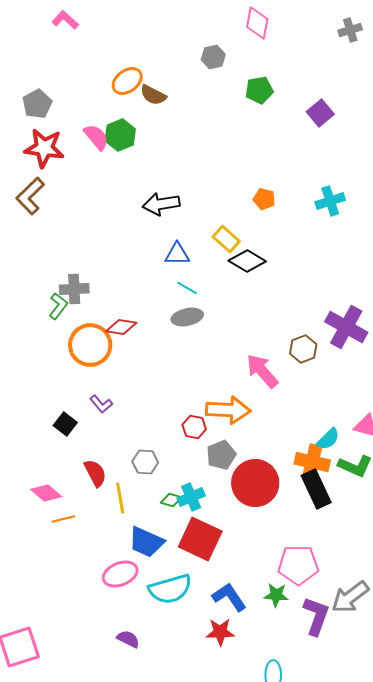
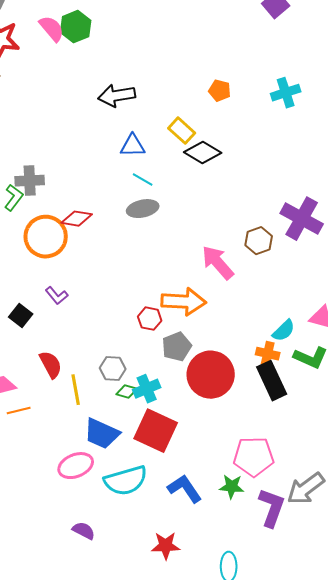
gray hexagon: (145, 462) -> (113, 369), moved
orange cross: (312, 462) -> (268, 354), size x0.7
red star: (220, 632) -> (166, 546), moved

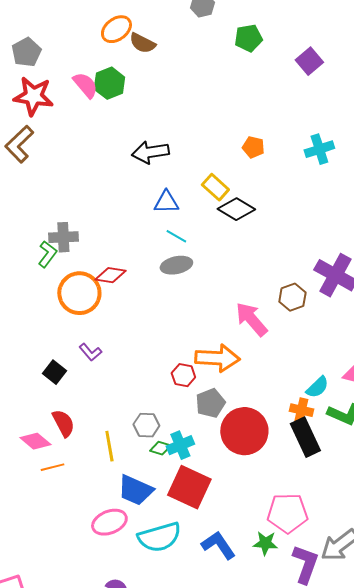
red semicircle: (51, 365) -> (63, 423), moved

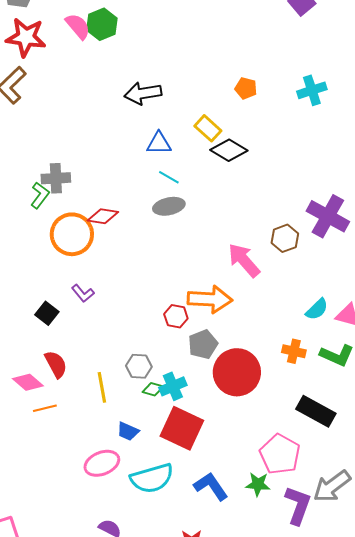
cyan semicircle: (317, 387) -> (317, 309), moved
black rectangle: (305, 437) -> (316, 411), moved, turned -36
blue trapezoid: (135, 490) -> (128, 431), size x0.6
pink pentagon: (287, 513) -> (280, 454), turned 30

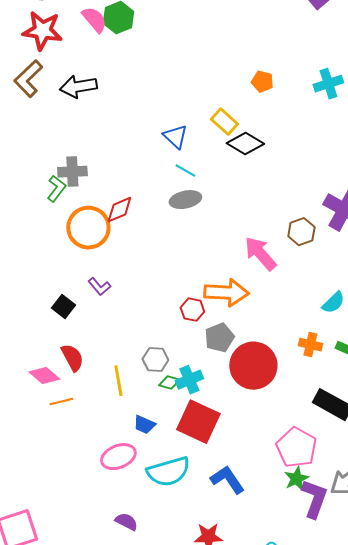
black arrow: (143, 93) -> (78, 87), moved
blue triangle: (159, 143) -> (175, 137), turned 44
red diamond: (103, 216) -> (119, 210), turned -32
green star: (258, 484) -> (296, 479), moved, turned -30

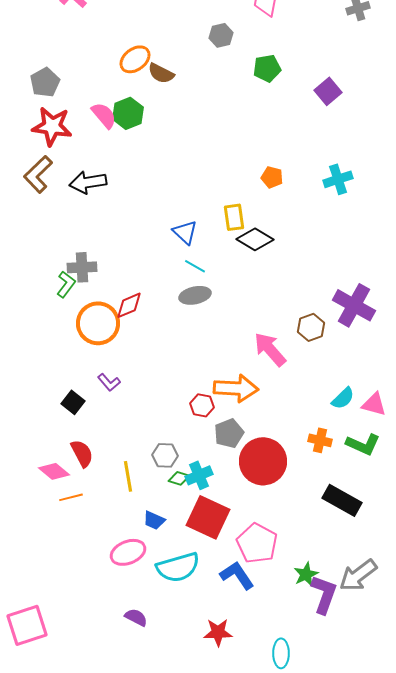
yellow rectangle: (224, 122) -> (234, 217), turned 40
pink pentagon: (296, 448) -> (257, 543), moved

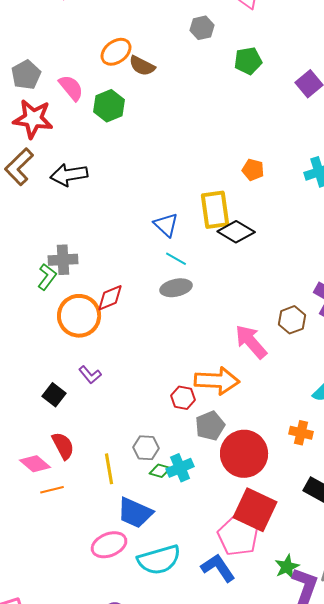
pink semicircle: (104, 115) -> (71, 88), moved
yellow rectangle: (234, 217) -> (215, 210), size x1.4
red square: (208, 517) -> (255, 510), moved
blue trapezoid: (154, 520) -> (135, 513), size x1.6

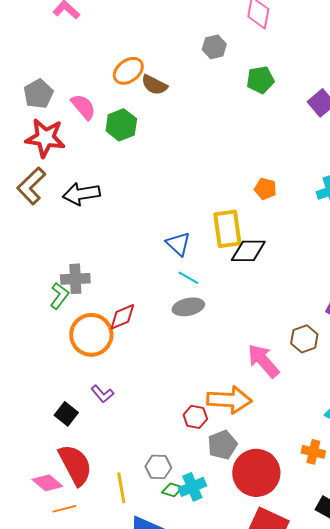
black diamond: (236, 232) -> (248, 251), turned -30
red semicircle: (63, 446) -> (75, 465), size x1.5

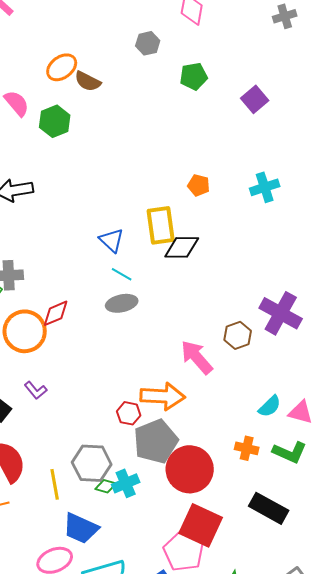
gray pentagon: (222, 445) -> (156, 441), size x1.5
gray hexagon: (158, 467) -> (92, 463), size x1.5

